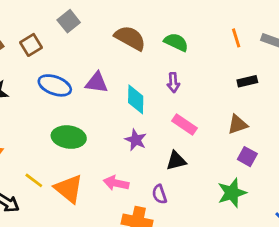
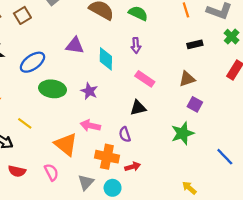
blue ellipse: (55, 85) -> (33, 62), moved, turned -55
purple star: (136, 140) -> (89, 91), moved
orange triangle: (69, 189) -> (66, 144), moved

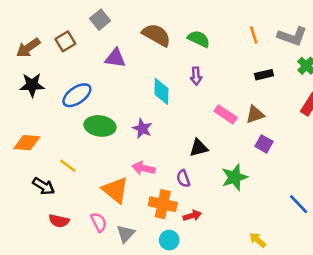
purple triangle: (75, 46) -> (115, 58), moved
pink rectangle: (145, 79) -> (226, 114), moved
green star: (183, 133) -> (235, 177), moved
gray triangle: (86, 182) -> (126, 234), moved

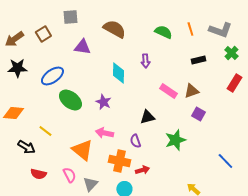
gray square: (100, 20) -> (70, 17), turned 35
green semicircle: (199, 39) -> (163, 32), moved
green ellipse: (100, 126) -> (70, 100), turned 30

